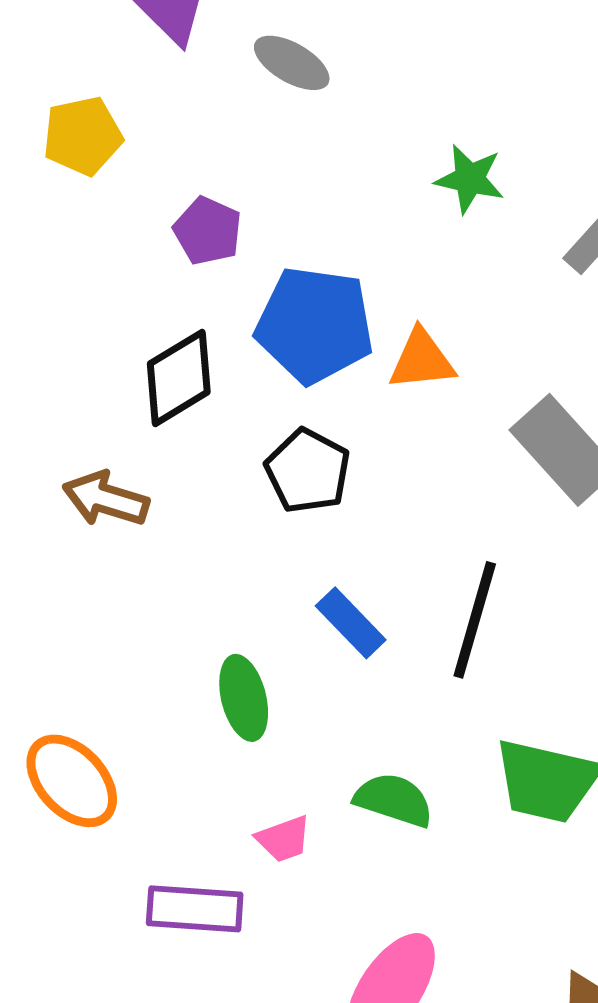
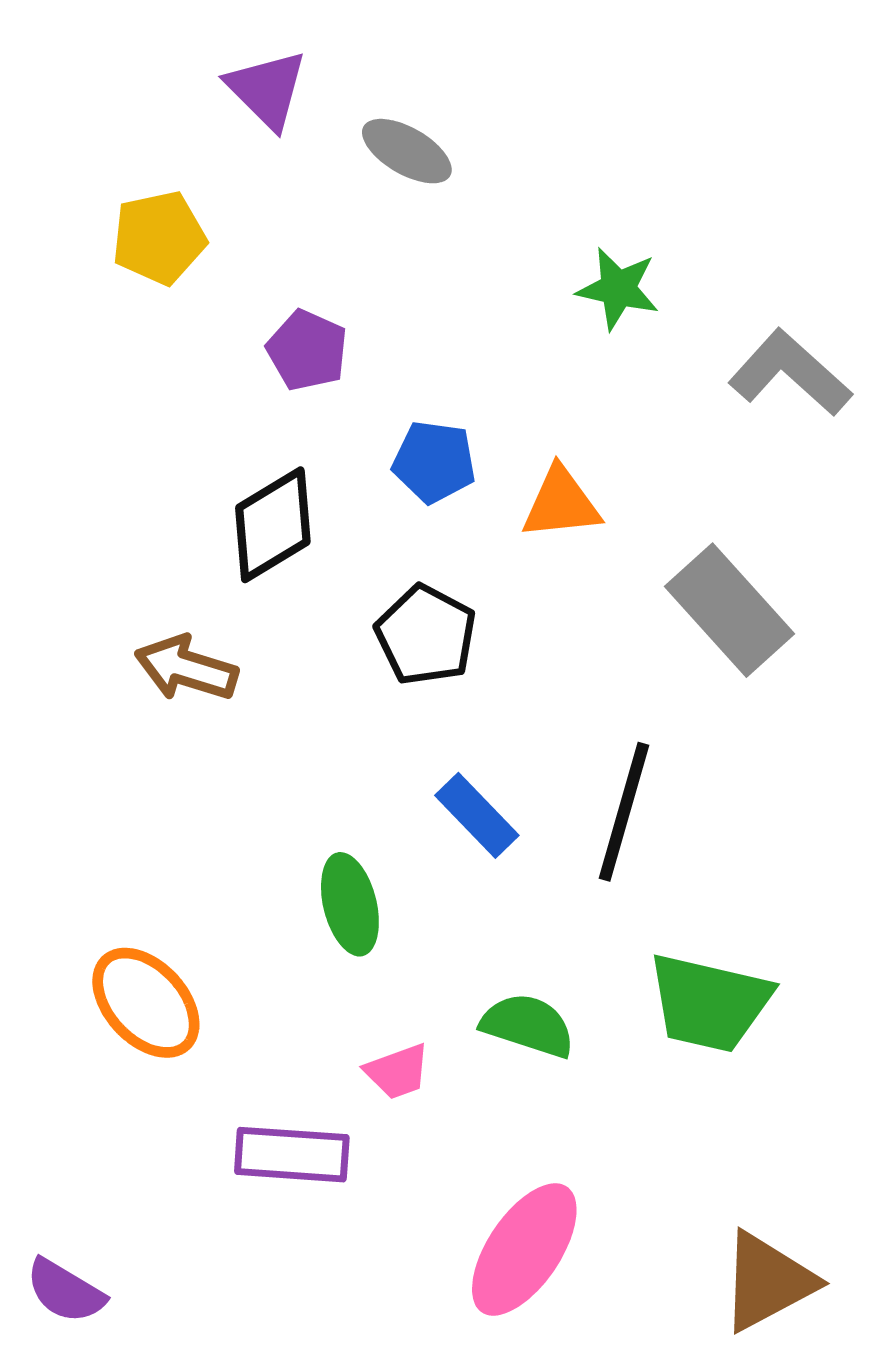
blue pentagon: (315, 325) -> (434, 462), size x0.6

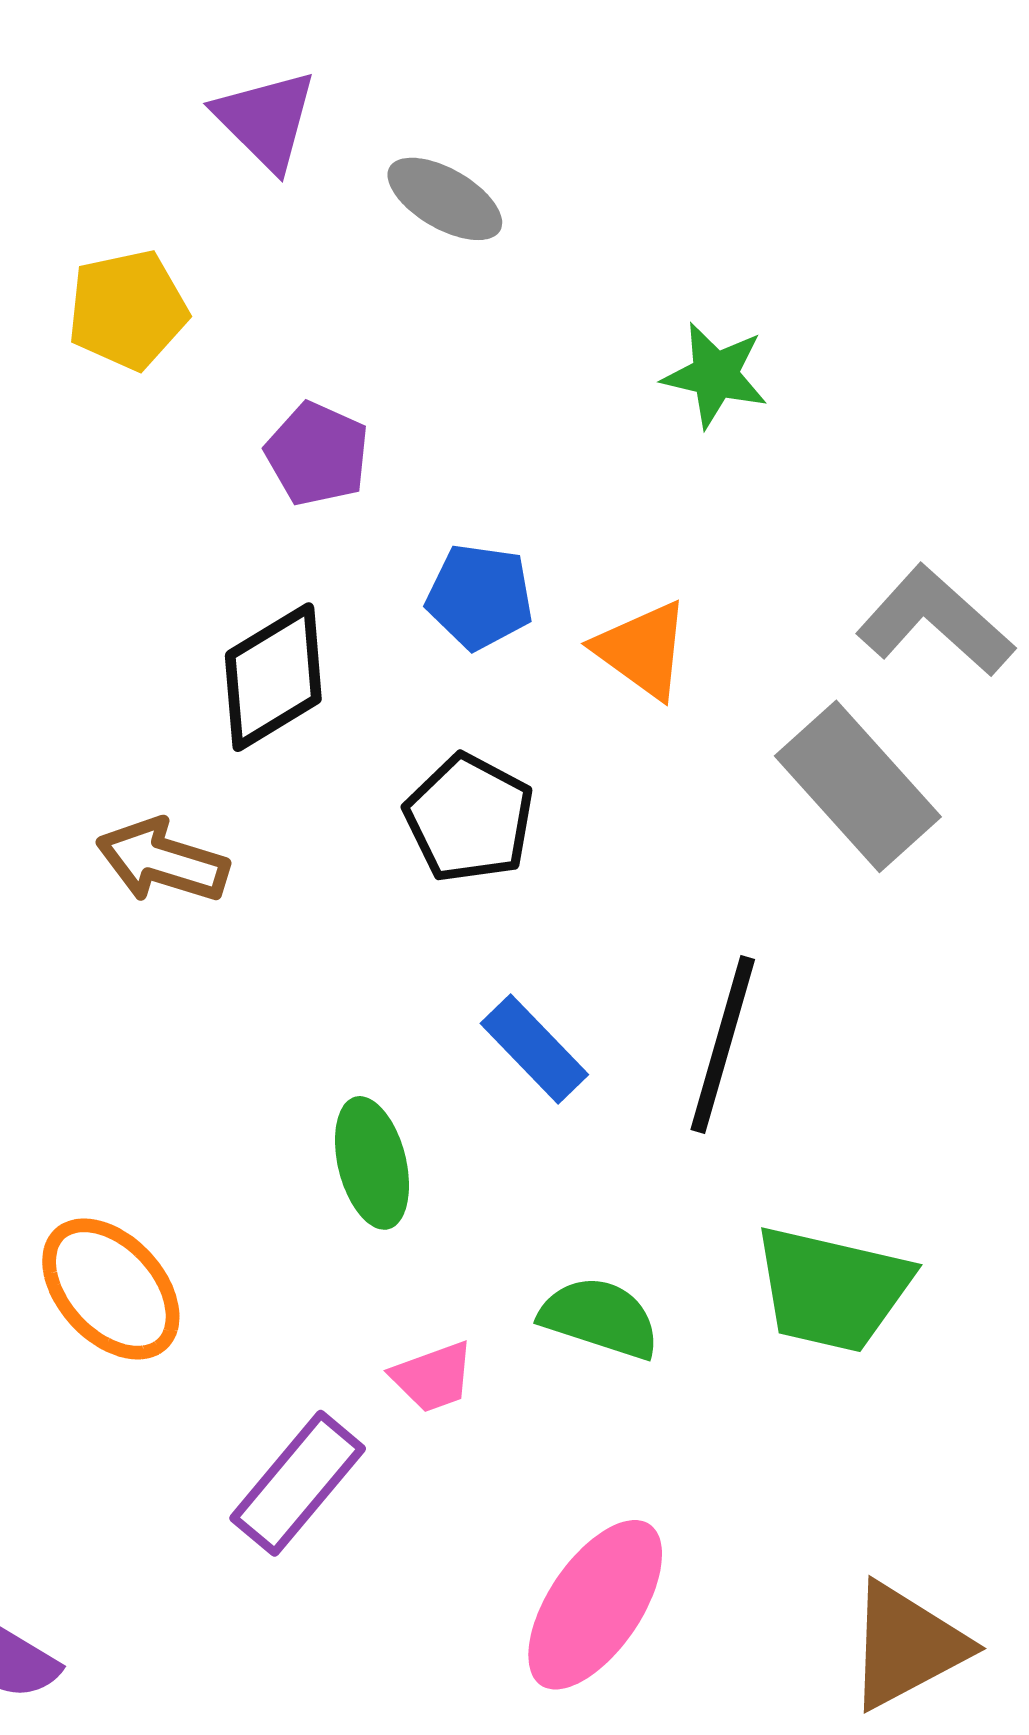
gray L-shape: (790, 373) -> (935, 621), moved
orange triangle: (561, 503) -> (642, 650), turned 42
purple rectangle: (292, 1155) -> (298, 1483), turned -54

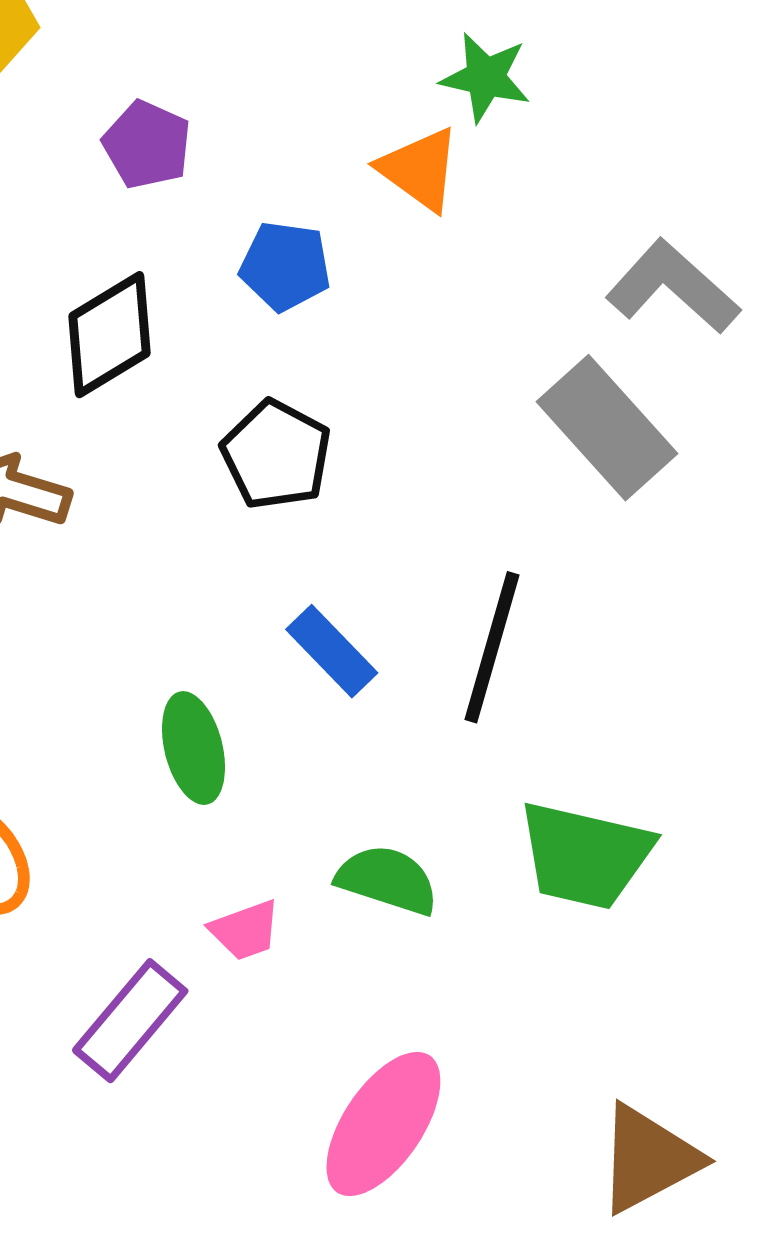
orange triangle: (642, 650) -> (420, 169), moved

